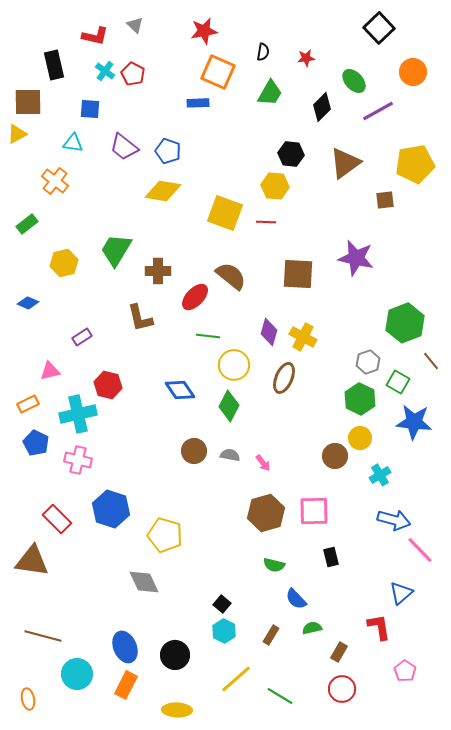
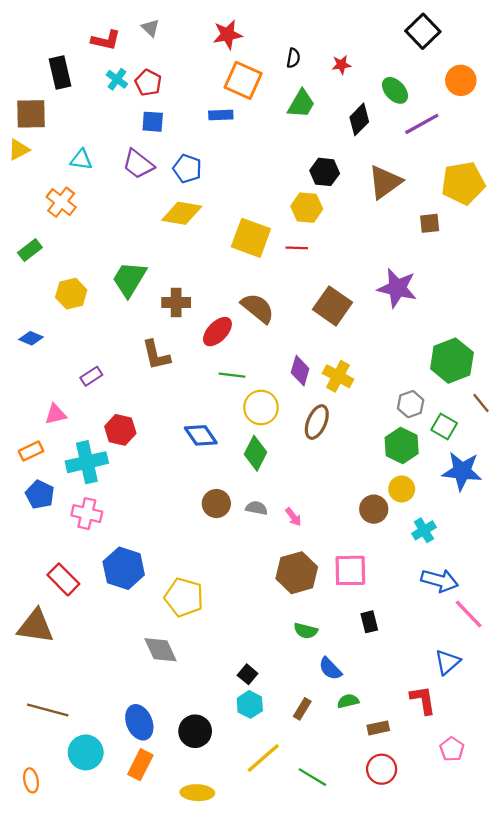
blue square: (90, 109) -> (153, 122), moved
brown square: (298, 274) -> (332, 306), turned 32
brown rectangle: (339, 652) -> (378, 728), turned 48

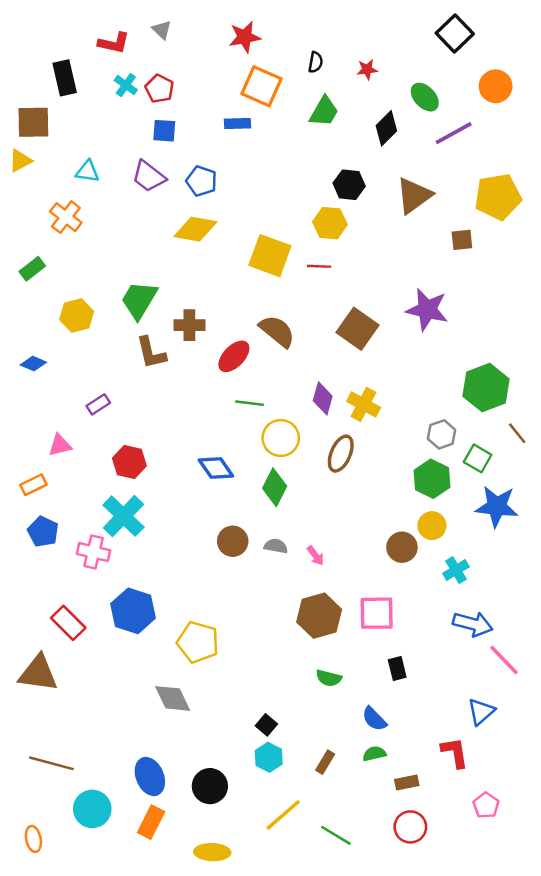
brown L-shape: (156, 355) -> (151, 353), moved
cyan cross: (87, 462) -> (123, 516), moved, turned -33
blue semicircle: (330, 669) -> (374, 719), moved

